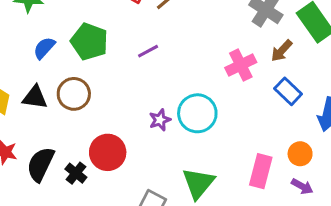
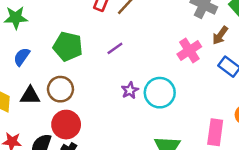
blue semicircle: (44, 48) -> (22, 57), moved
purple star: (160, 120) -> (130, 90), moved
red circle: (108, 152) -> (66, 125), moved

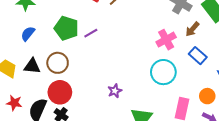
purple line: (115, 48) -> (91, 33), moved
purple star: (130, 90) -> (115, 91), moved
cyan circle: (160, 93) -> (163, 72), moved

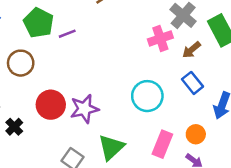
pink cross: (166, 40) -> (160, 38), moved
purple star: (115, 91) -> (84, 109), size x1.6
red circle: (60, 92) -> (51, 105), moved

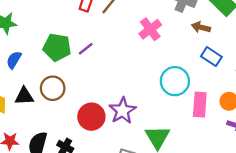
pink cross: (160, 38) -> (150, 29), moved
brown arrow: (192, 50) -> (201, 27), turned 72
pink rectangle: (162, 144) -> (200, 105), moved

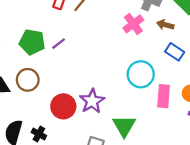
pink cross: (150, 29) -> (133, 24), moved

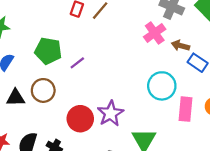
brown arrow: (165, 25) -> (180, 46), moved
purple line: (59, 44) -> (77, 63), moved

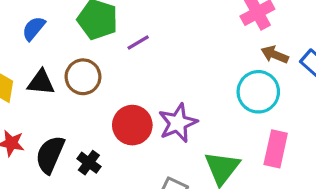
brown arrow: (180, 46) -> (275, 55), moved
pink rectangle: (186, 109) -> (276, 149), moved

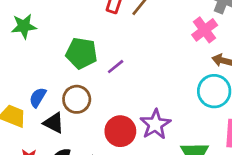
blue semicircle: (34, 28) -> (38, 97), moved
black triangle: (41, 82) -> (54, 123), moved, turned 30

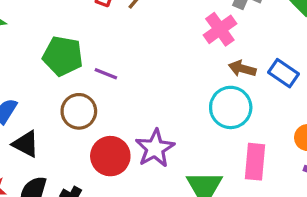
purple line: (116, 67) -> (106, 74), turned 60
brown circle: (77, 99) -> (79, 111), moved

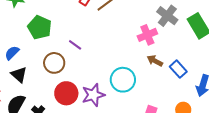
green pentagon: (63, 56) -> (40, 27), moved
cyan circle: (231, 107) -> (123, 80), moved

